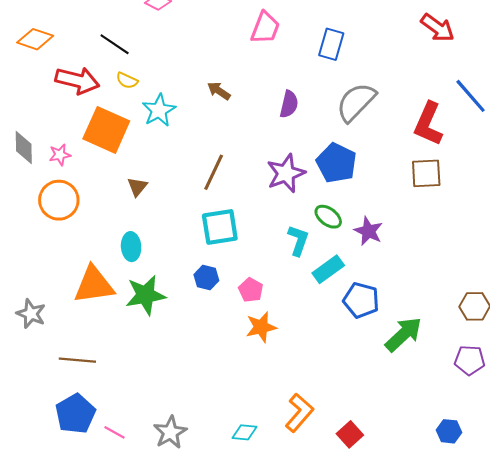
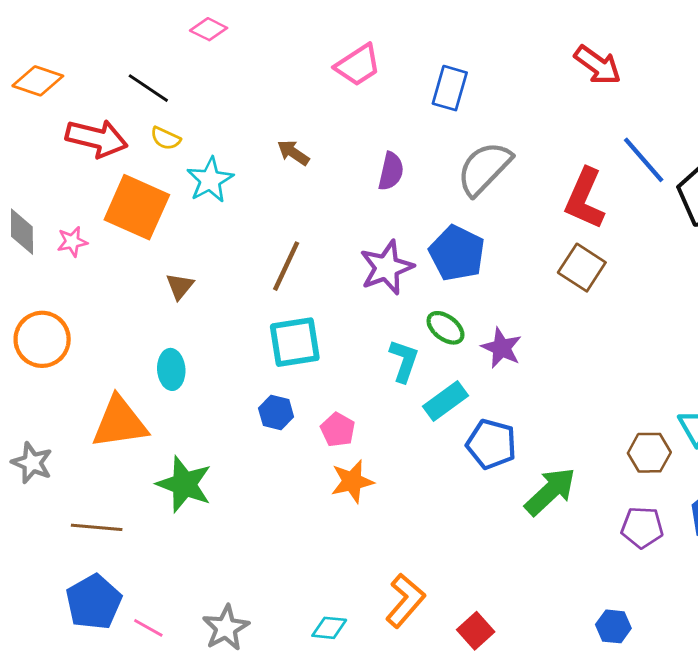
pink trapezoid: (265, 28) -> (358, 65), turned 36
brown square: (426, 173) -> (582, 268), turned 36
orange circle: (59, 200) -> (42, 339), moved
green star: (146, 295) -> (184, 484), moved, turned 30

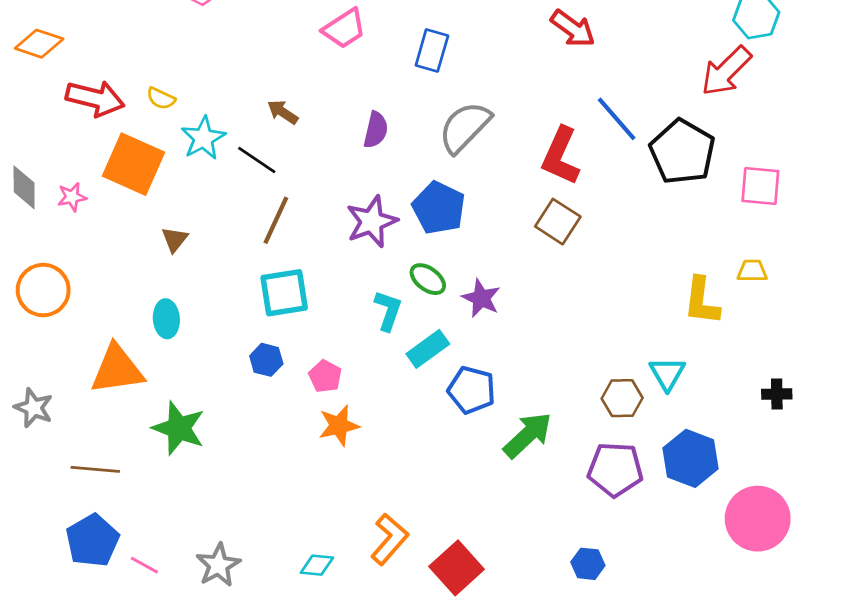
black line: (148, 88) -> (257, 160), moved
purple pentagon: (642, 527) -> (615, 469), size x1.4
red square: (476, 631) -> (457, 568), size x1.5

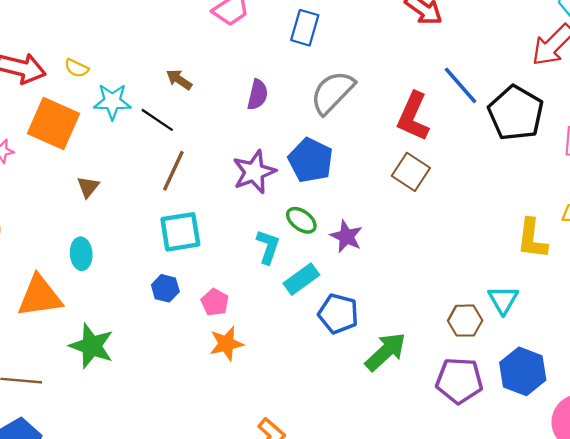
cyan star: (203, 138) -> (112, 102), turned 30

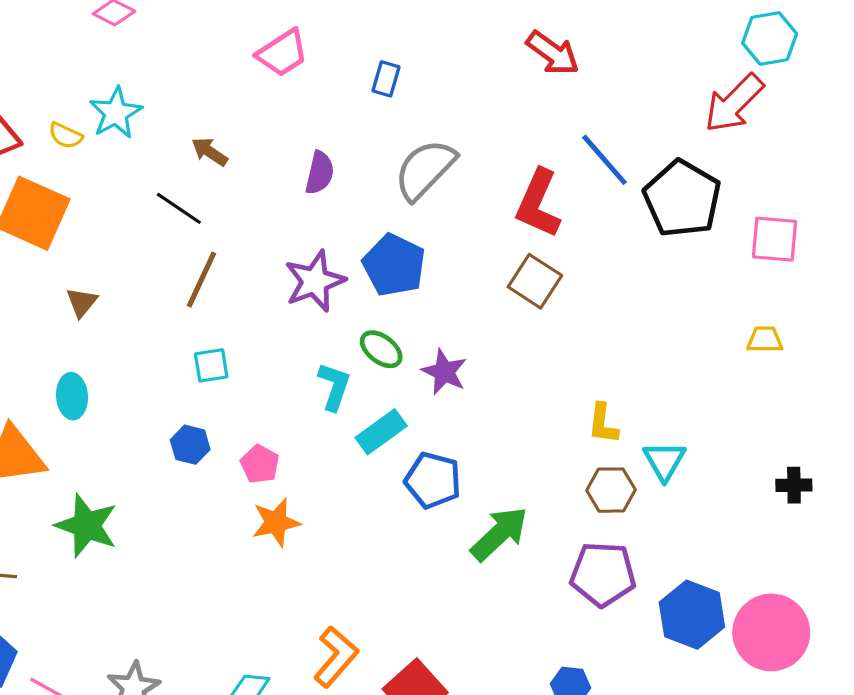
blue rectangle: (305, 28) -> (386, 79), size x0.7
cyan star: (112, 102) -> (116, 113), moved, turned -30
cyan square: (180, 232) -> (211, 365), size x0.6
yellow L-shape: (532, 239) -> (603, 424), moved, size x0.7
blue hexagon: (523, 371) -> (692, 615), moved

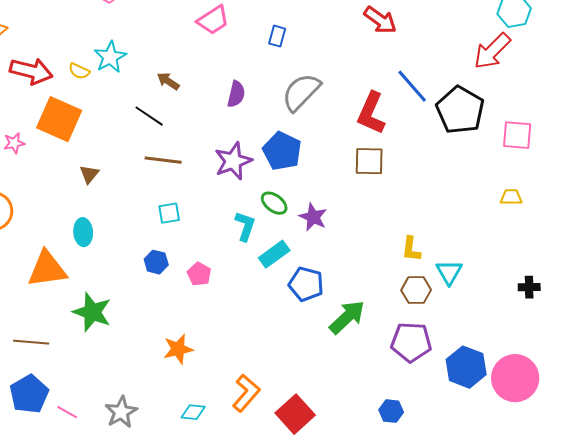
brown line: (201, 280) -> (163, 160), turned 72
brown square: (535, 281) -> (369, 161), turned -32
orange star: (276, 522) -> (178, 349), moved

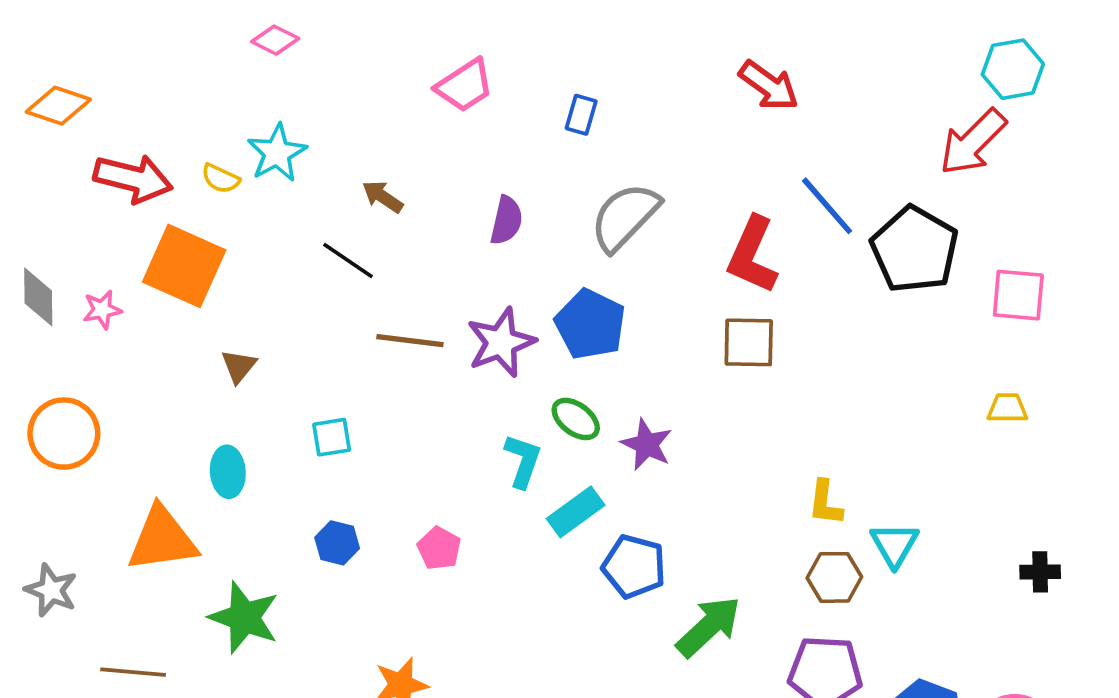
brown line: (163, 160) -> (410, 341), moved
cyan square: (169, 213) -> (332, 437), moved
blue hexagon: (156, 262) -> (337, 543), moved

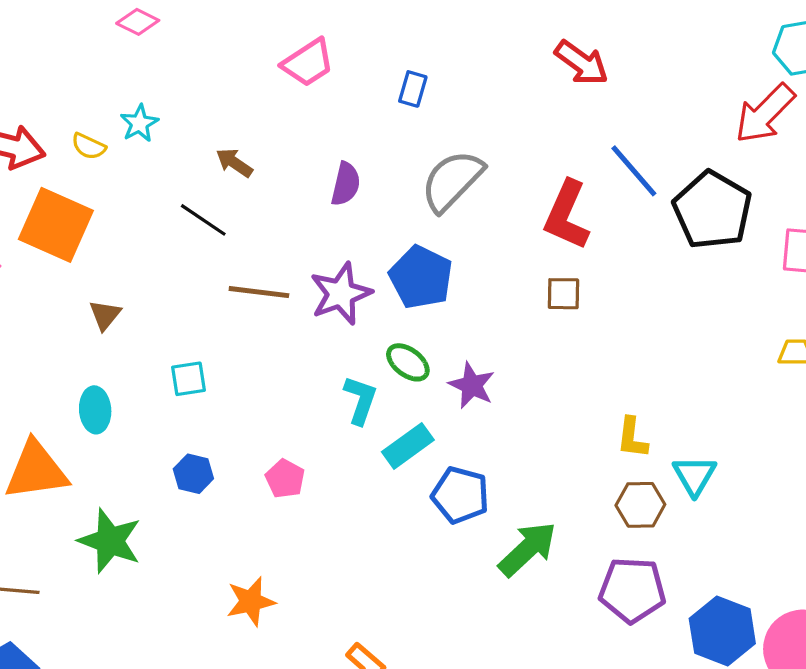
cyan star: (277, 153) -> (139, 123), size x0.7
brown square: (749, 342) -> (563, 294), size x0.7

